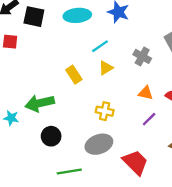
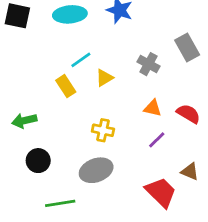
cyan line: (100, 46) -> (81, 60), moved
green arrow: (40, 103) -> (24, 121), size x0.7
red trapezoid: (135, 162) -> (161, 192), moved

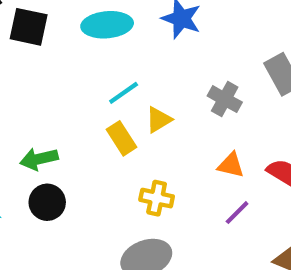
yellow rectangle: (66, 86) -> (121, 138), moved
green arrow: (24, 121) -> (39, 159), moved
black circle: (38, 161) -> (47, 202), moved

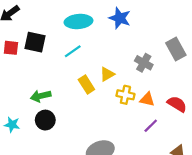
black square: (29, 27) -> (35, 42), moved
cyan line: (124, 93) -> (73, 51), moved
yellow cross: (157, 198) -> (125, 95), moved

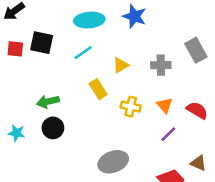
gray cross: (144, 63) -> (161, 65), turned -30
yellow triangle: (107, 74) -> (121, 65), moved
yellow cross: (125, 95) -> (131, 107), moved
orange triangle: (147, 99) -> (165, 105), turned 35

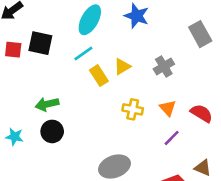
cyan ellipse: (89, 20) -> (90, 20), turned -56
gray rectangle: (196, 50) -> (200, 34), moved
gray cross: (161, 65) -> (164, 67), turned -30
yellow rectangle: (98, 89) -> (99, 76), moved

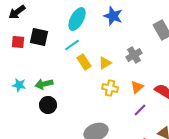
yellow triangle: (122, 67) -> (105, 63), moved
orange triangle: (168, 108) -> (137, 87), turned 32
cyan star: (14, 137) -> (19, 85), moved

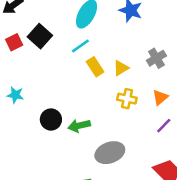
black square: (39, 37) -> (40, 36), turned 30
red square: (18, 42) -> (14, 42), turned -32
green arrow: (44, 84) -> (79, 126), moved

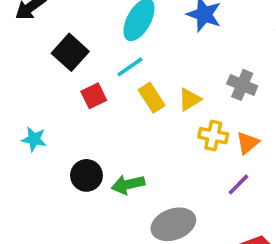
red square: (14, 42) -> (94, 96), moved
gray cross: (156, 58) -> (242, 85), turned -36
yellow cross: (127, 99) -> (213, 136), moved
purple line: (164, 126) -> (239, 184), moved

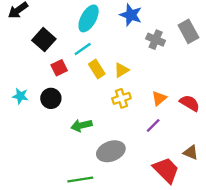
gray cross: (242, 85) -> (156, 40), moved
yellow cross: (213, 136) -> (121, 98), moved, turned -30
black circle: (86, 175) -> (51, 98), moved

